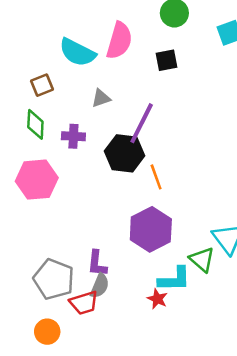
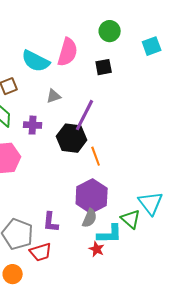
gray semicircle: (100, 286) -> (90, 218), moved

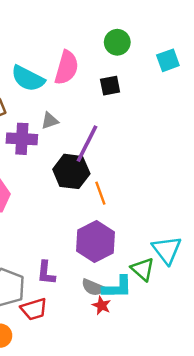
purple cross: (33, 125) -> (22, 139), moved, size x1.4
gray semicircle: (90, 218) -> (93, 287), moved, turned 90

